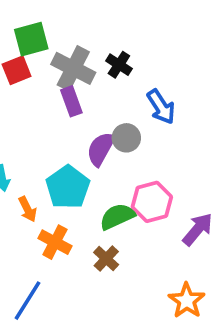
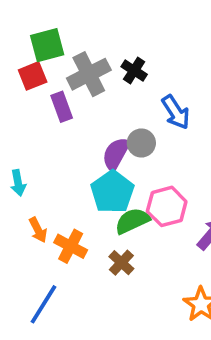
gray cross: (73, 68) -> (89, 74), turned 36
purple rectangle: (71, 101) -> (62, 107), moved
cyan pentagon: (68, 187) -> (112, 192), moved
orange arrow: (28, 209) -> (38, 230), moved

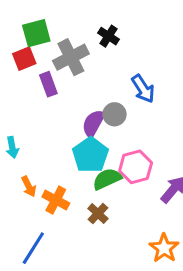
black cross: (134, 71) -> (108, 36), moved

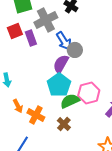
red square: (24, 59) -> (15, 31), moved
blue arrow: (143, 89) -> (64, 41), moved
gray circle: (114, 114) -> (75, 50), moved

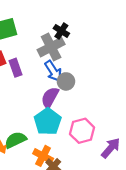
gray cross: (46, 20) -> (51, 47), moved
green semicircle: (70, 101) -> (16, 140), moved
orange cross: (36, 115) -> (43, 156), moved

